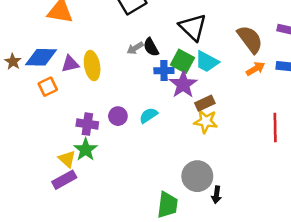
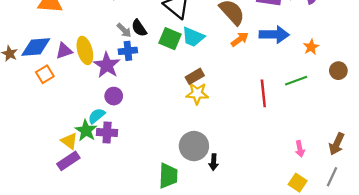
gray arrow: (135, 48) -> (124, 30), turned -98
blue cross: (164, 71) -> (128, 51), moved
purple star: (183, 84) -> (107, 65), moved
cyan semicircle: (148, 115) -> (97, 116), moved
purple cross: (87, 124) -> (107, 133), moved

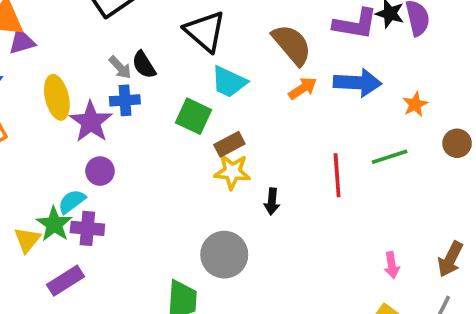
green square: (170, 39) -> (193, 116), moved
purple triangle: (64, 51) -> (22, 42), moved
yellow triangle: (69, 141) -> (27, 240), turned 30
purple rectangle: (68, 161) -> (65, 281), moved
black arrow: (214, 162) -> (272, 201), moved

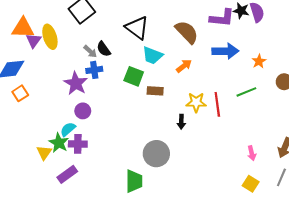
purple triangle: (22, 42) -> (34, 41), turned -35
orange arrow: (303, 88) -> (184, 66), moved
yellow ellipse: (57, 97) -> (50, 37), moved
brown rectangle: (229, 144) -> (155, 91), turned 35
yellow star: (232, 172) -> (196, 102), moved

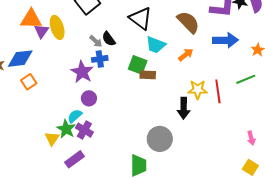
brown rectangle: (155, 91) -> (148, 75), moved
black arrow: (181, 122) -> (184, 108), size x1.5
purple cross: (78, 144) -> (84, 130), turned 30

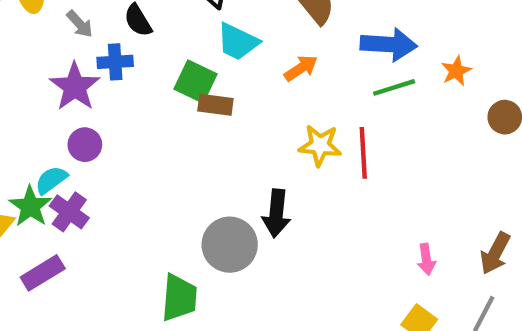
gray arrow: (96, 41) -> (80, 24), moved
green line: (246, 79) -> (394, 87), moved
black arrow: (184, 108) -> (276, 213), moved

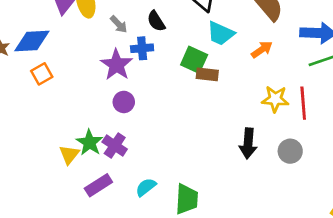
cyan semicircle: (51, 180) -> (146, 187), moved
gray circle: (230, 245) -> (290, 151), moved, size x0.7

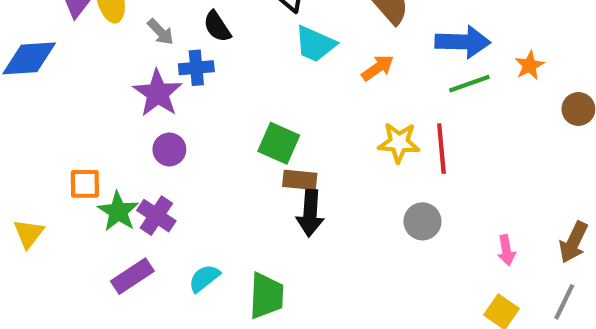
green square: (194, 60) -> (279, 143), moved
orange square: (42, 74) -> (85, 184), moved, turned 30
brown rectangle: (207, 74) -> (300, 180), moved
black arrow: (248, 143) -> (310, 213), moved
yellow triangle: (69, 155) -> (29, 234), moved

